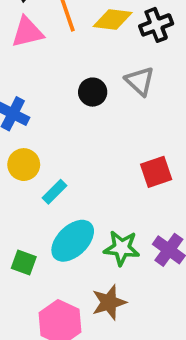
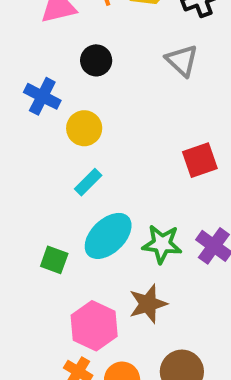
black circle: (93, 92) -> (96, 60), moved
yellow circle: (24, 165) -> (84, 128), moved

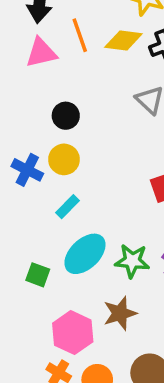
black circle: (96, 60) -> (66, 116), moved
blue cross: (42, 96) -> (27, 170), moved

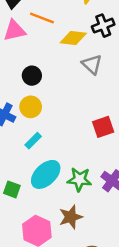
orange line: (80, 35) -> (42, 18), turned -50
yellow diamond: (123, 40) -> (73, 38), moved

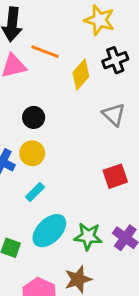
yellow diamond: (73, 38) -> (81, 74), turned -56
gray triangle: (92, 64) -> (114, 115), moved

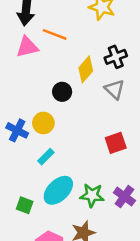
black cross: (115, 60) -> (116, 57), moved
yellow diamond: (81, 74) -> (86, 69), moved
black circle: (34, 117) -> (62, 92), moved

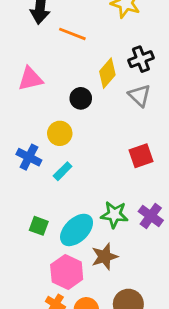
pink triangle: (27, 47) -> (30, 79), moved
blue cross: (17, 130) -> (29, 157), moved
cyan ellipse: (58, 190) -> (77, 230), moved

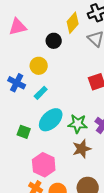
cyan ellipse: (77, 230) -> (51, 120), moved
brown star: (105, 257) -> (82, 149), moved

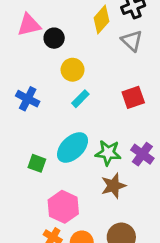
black circle: (54, 41) -> (54, 38), moved
yellow circle: (39, 66) -> (73, 70), moved
cyan rectangle: (41, 93) -> (80, 99), moved

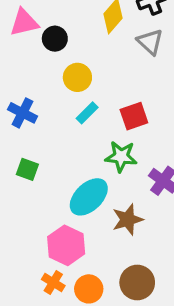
red square: (133, 97) -> (134, 116), moved
cyan ellipse: (73, 147) -> (89, 197), moved
green star: (108, 153) -> (121, 157), moved
green square: (37, 163) -> (27, 169), moved

